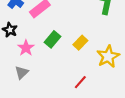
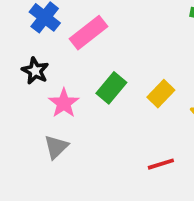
red line: (80, 82) -> (161, 164), turned 32

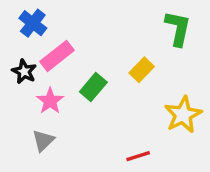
pink rectangle: (89, 33) -> (57, 56), moved
yellow rectangle: (161, 94) -> (142, 70), moved

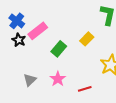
blue cross: (33, 23) -> (17, 21), moved
pink star: (50, 101) -> (58, 79), moved

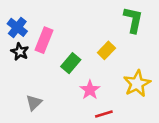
pink rectangle: (38, 31) -> (44, 40), turned -30
pink star: (58, 79) -> (90, 90), moved

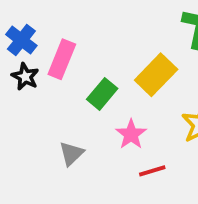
yellow rectangle: (106, 50) -> (156, 75), size x1.5
gray triangle: (34, 103) -> (71, 154), moved

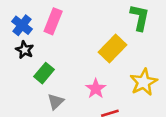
pink rectangle: (62, 59) -> (53, 21), moved
green rectangle: (102, 94) -> (44, 73), moved

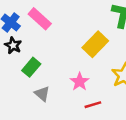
pink rectangle: (53, 21) -> (40, 19), turned -70
gray triangle: (56, 102) -> (42, 94), turned -35

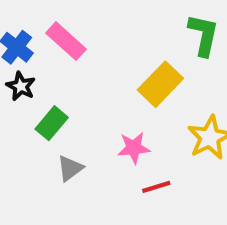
pink star: (80, 82) -> (134, 148), turned 30
gray triangle: (42, 94) -> (70, 168), turned 42

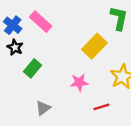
gray triangle: (70, 168) -> (43, 108), moved
red line: (156, 187) -> (101, 107), moved

